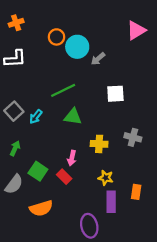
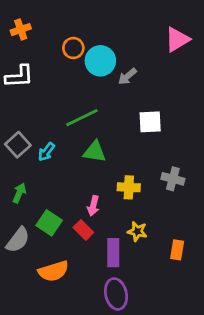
purple rectangle: (111, 202) -> (113, 253), moved

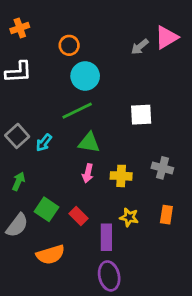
cyan circle: (100, 61) -> (85, 76), moved
gray arrow: (127, 76) -> (140, 47), moved
pink arrow: (93, 206) -> (88, 173), moved
orange rectangle: (177, 250) -> (166, 215), moved

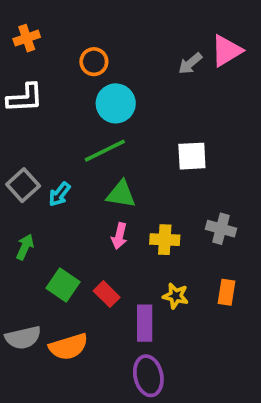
gray semicircle: (17, 225) -> (23, 338), moved, turned 40

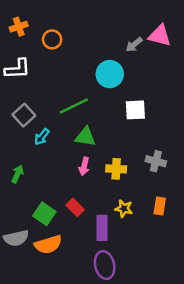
pink triangle: (226, 51) -> (160, 36), turned 45
orange circle: (94, 62) -> (52, 39), moved
cyan circle: (116, 103) -> (110, 74), moved
gray square: (23, 185) -> (24, 115), moved
green square: (63, 285) -> (44, 214), moved

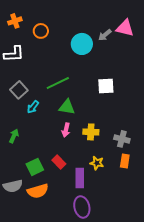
cyan circle: (110, 74) -> (82, 44), moved
gray cross: (156, 161) -> (122, 139), moved
green square: (44, 214) -> (35, 167), turned 30

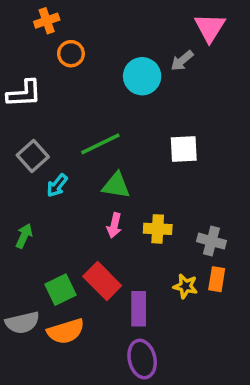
orange cross: (15, 21) -> (47, 21), moved
pink triangle: (125, 28) -> (210, 28), moved, turned 48
red rectangle: (59, 162) -> (102, 281), size x1.5
yellow star: (97, 163) -> (185, 286), moved

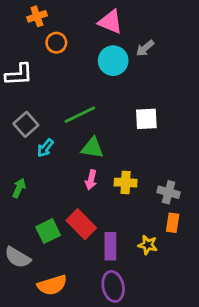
pink triangle: (210, 28) -> (110, 22), moved, turned -40
yellow star: (185, 286) -> (148, 245), moved
gray semicircle: (22, 323) -> (18, 257), turned 44
orange semicircle: (66, 331) -> (52, 285), moved

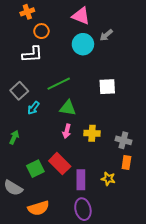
white L-shape: (19, 75) -> (32, 54), moved

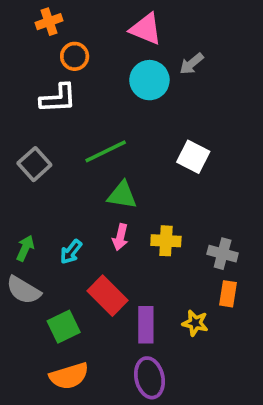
white square: (107, 87) -> (193, 157), turned 30
cyan arrow: (33, 108) -> (71, 252), moved
green square: (35, 169) -> (64, 327), moved
gray semicircle: (13, 188) -> (23, 290), moved

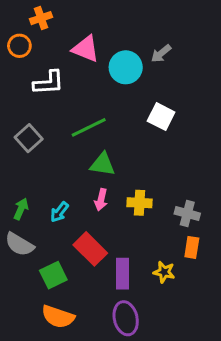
pink triangle: (146, 29) -> (86, 49), moved
orange circle: (75, 56) -> (19, 46), moved
white square: (193, 157) -> (161, 117), moved
orange semicircle: (69, 376) -> (58, 317), turned 36

